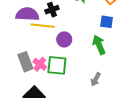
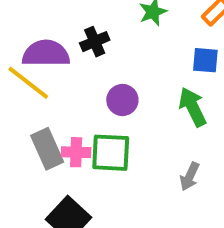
yellow line: (43, 26) -> (28, 83), moved, turned 35
pink cross: (40, 64) -> (76, 152), turned -32

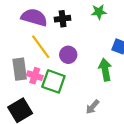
yellow line: (28, 83) -> (41, 47), moved

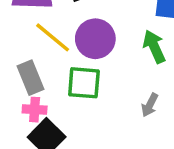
purple circle: (68, 55) -> (95, 39), size x1.5
pink cross: (35, 76) -> (35, 110), moved

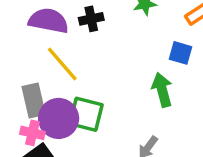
purple circle: (95, 39) -> (59, 118), moved

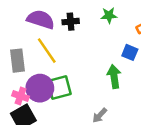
gray rectangle: (34, 100) -> (17, 61), moved
green square: (86, 114) -> (59, 87), turned -35

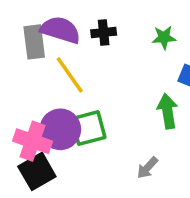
green star: (109, 15) -> (164, 37), moved
gray rectangle: (17, 61) -> (34, 42), moved
pink cross: (21, 96) -> (32, 141), size x1.5

